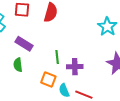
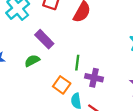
green semicircle: (18, 65) -> (32, 61), turned 56

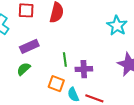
purple rectangle: (44, 39) -> (29, 46), turned -54

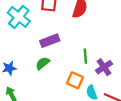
purple cross: (84, 69) -> (104, 67), turned -35

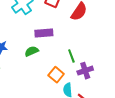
green line: (85, 56) -> (71, 56), turned -32

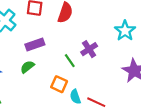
purple cross: (85, 71) -> (89, 49), moved

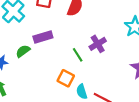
green semicircle: (27, 67) -> (23, 51), moved

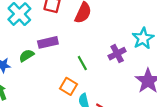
purple cross: (98, 44) -> (117, 54), moved

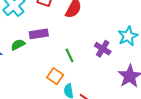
purple cross: (117, 54) -> (103, 49), turned -35

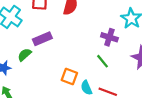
green line: (70, 55) -> (103, 61), moved

